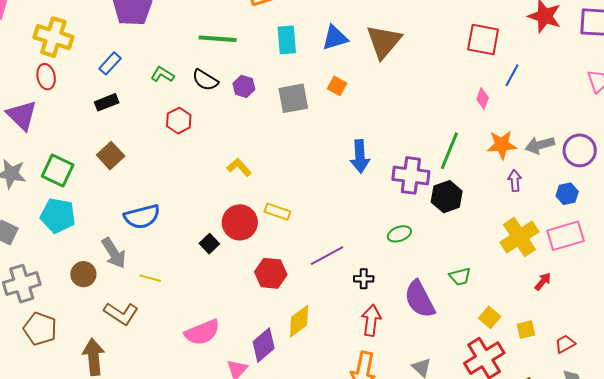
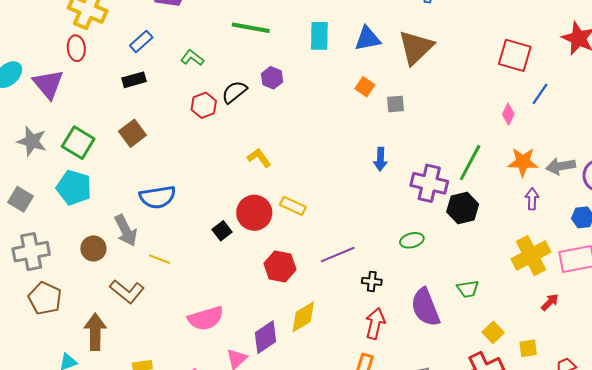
black semicircle: (205, 80) -> (234, 92), moved, turned 104
gray square: (293, 98) -> (395, 104), moved, size x0.6
blue arrow: (360, 156) -> (380, 159), size x0.7

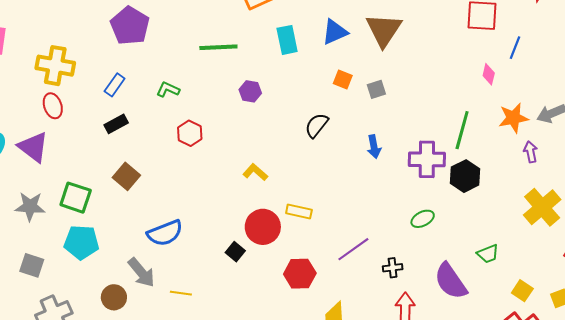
black semicircle: (234, 92) -> (317, 125), moved

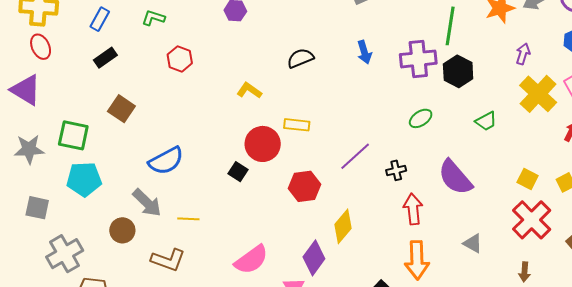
black semicircle: (317, 125) -> (300, 58), moved, turned 36
purple arrow: (531, 152) -> (523, 54), moved, turned 35
green trapezoid: (488, 254) -> (486, 121), moved

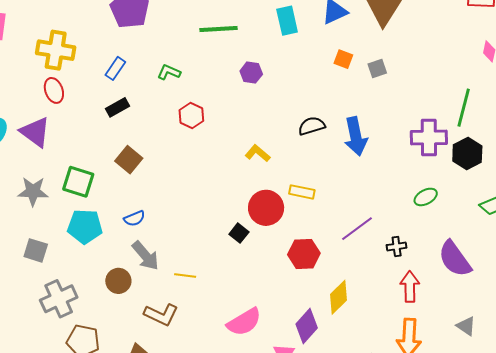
blue arrow: (364, 52) -> (356, 136), moved, size x1.6
blue semicircle: (166, 161) -> (134, 218), moved, size x0.6

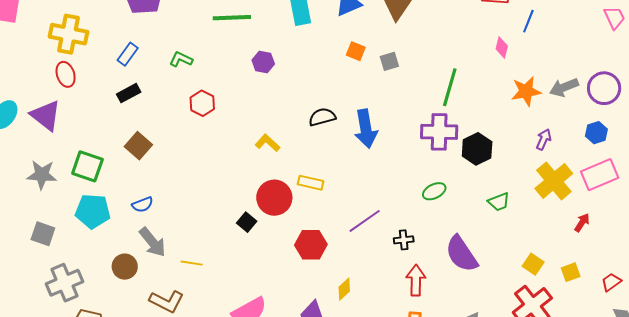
green line: (464, 108) -> (450, 87), moved
yellow diamond: (338, 297) -> (344, 289), size x0.7

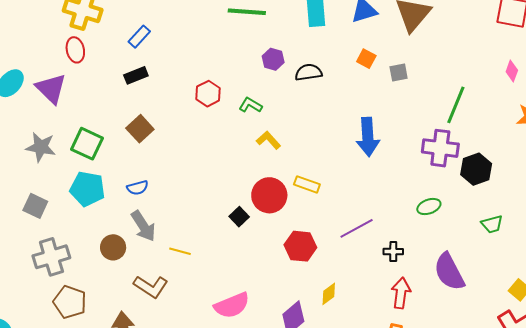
green L-shape: (181, 59) -> (250, 105), moved
black semicircle: (322, 117) -> (308, 72), moved

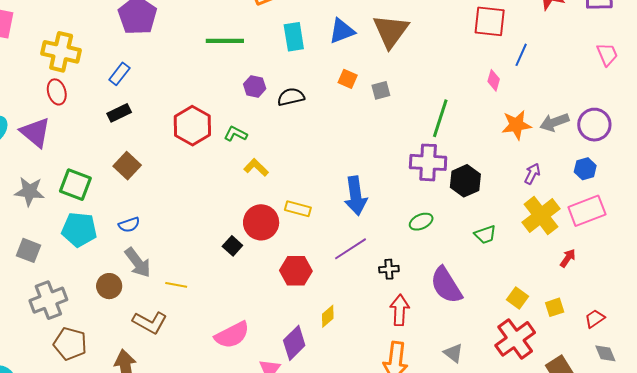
red hexagon: (208, 94) -> (192, 126), size x1.5
blue arrow: (368, 137) -> (356, 196), moved

